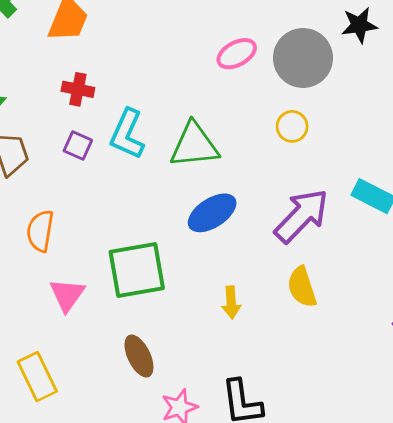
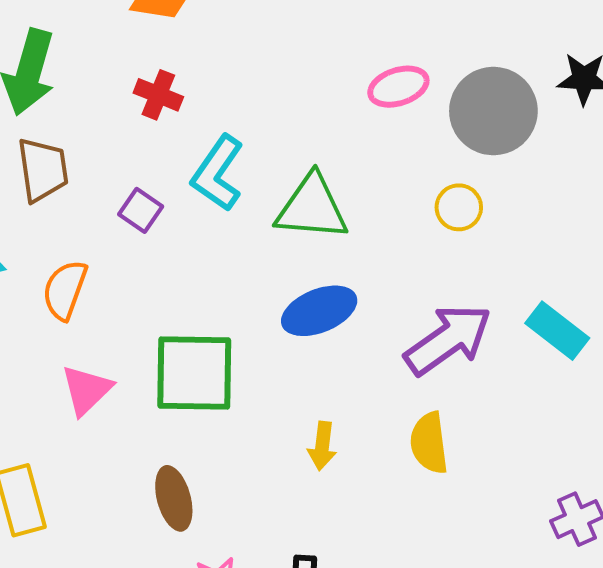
purple square: (78, 146) -> (141, 210), moved

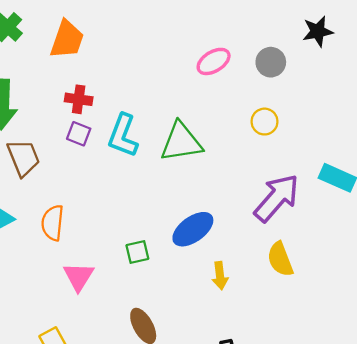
gray circle: (493, 111) -> (271, 62), size x0.6
purple square: (141, 210) -> (79, 134), moved
blue ellipse: (319, 311) -> (193, 229), moved
green square: (194, 373) -> (137, 252), size x0.5

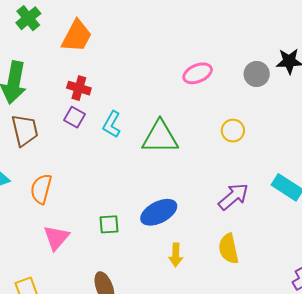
gray circle: (271, 62) -> (257, 74), moved
cyan L-shape: (123, 136) -> (112, 124), size x0.7
purple arrow: (277, 198) -> (233, 197), size x0.7

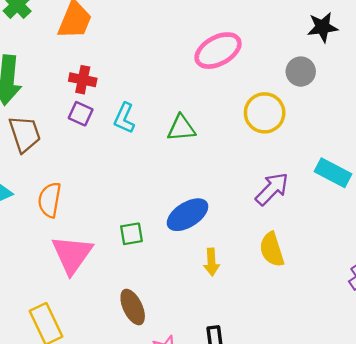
pink ellipse: (198, 73) -> (218, 51), size x1.4
gray circle: (257, 74) -> (301, 72), moved
yellow circle: (233, 131) -> (265, 113), size x1.5
green triangle: (160, 137) -> (181, 128), size x0.7
pink triangle: (56, 238) -> (72, 254), size x1.4

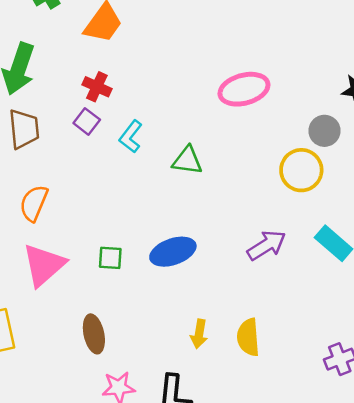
yellow circle: (265, 113) -> (301, 170), moved
yellow semicircle: (272, 249) -> (248, 337), moved
yellow arrow: (211, 262) -> (199, 334), moved

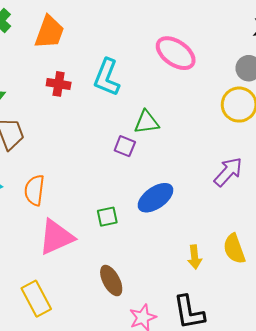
pink ellipse: (244, 89) -> (176, 53), turned 66
purple square: (87, 121) -> (125, 146), moved
cyan L-shape: (131, 137) -> (107, 77), moved, size x1.4
pink triangle: (44, 265) -> (56, 237), turned 33

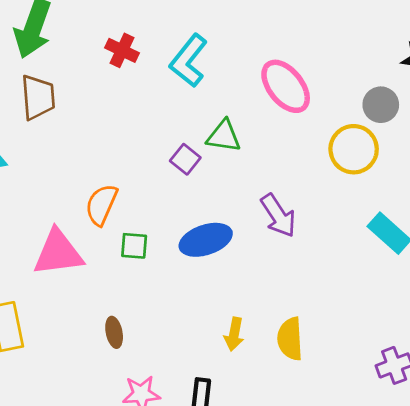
pink ellipse: (176, 53) -> (286, 86), moved
purple arrow: (228, 172) -> (278, 216), moved, turned 88
orange semicircle: (34, 190) -> (101, 205), moved
brown ellipse: (111, 281) -> (114, 332), size x0.7

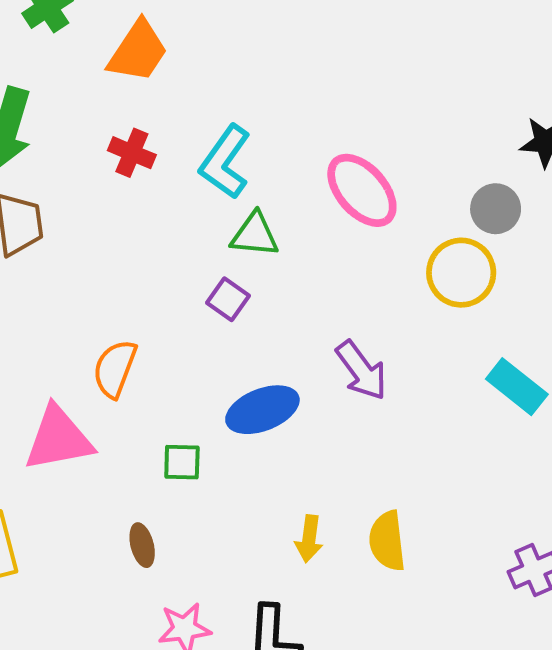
green triangle: (224, 136) -> (255, 235), moved
green square: (134, 246) -> (182, 462), moved

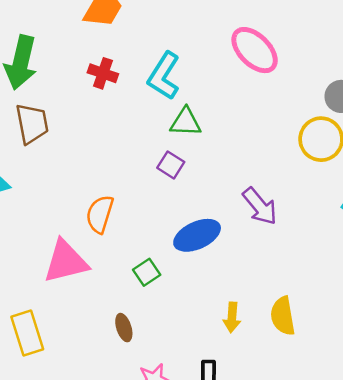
pink ellipse: (362, 190) -> (255, 50), moved
green square: (182, 462) -> (147, 272), turned -32

